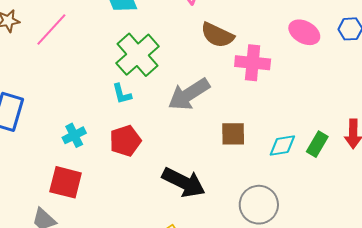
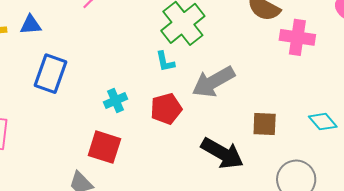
gray arrow: (189, 94) -> (213, 82), moved
brown square: (233, 134) -> (265, 124), moved
cyan diamond: (282, 145) -> (323, 122), turned 56

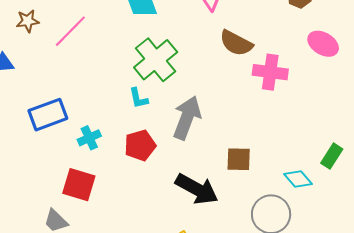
blue rectangle: (51, 74) -> (48, 115), moved, turned 51
gray arrow: (213, 82) -> (187, 118), turned 141
cyan diamond: (323, 122) -> (298, 179), moved

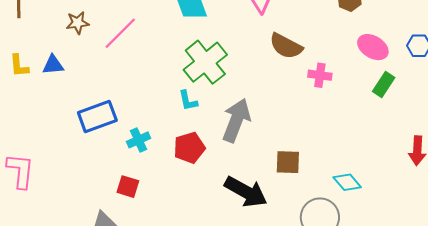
pink cross: (270, 72) -> (320, 75), size x0.7
green rectangle: (332, 156) -> (384, 84), moved
red square: (79, 185) -> (128, 187), size x0.7

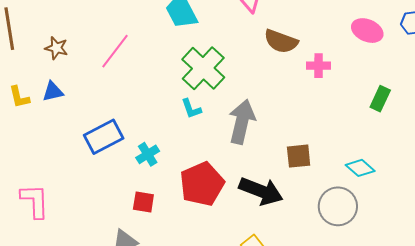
brown star: (78, 23) -> (56, 48), moved, turned 30
green rectangle: (384, 84) -> (380, 99), moved
red pentagon: (189, 148) -> (202, 184), moved, size x1.4

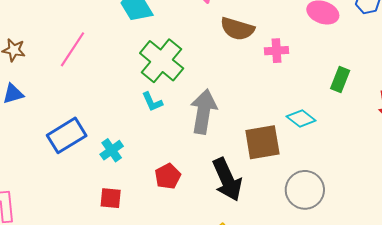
brown square: (299, 156) -> (262, 142), size x1.4
cyan diamond: (360, 168) -> (301, 119), moved
red pentagon: (202, 184) -> (168, 176), size x0.6
black arrow: (261, 191) -> (227, 180), turned 48

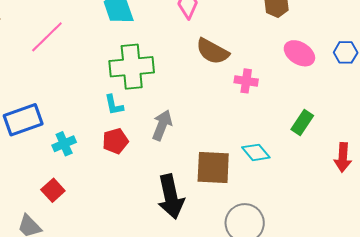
green cross: (162, 61) -> (132, 67), turned 33
gray arrow: (204, 112) -> (162, 125), size x0.7
red pentagon: (168, 176) -> (115, 141), moved
red square: (111, 198) -> (53, 190), turned 30

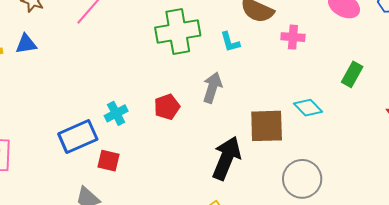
cyan L-shape: (114, 105) -> (230, 42), moved
blue rectangle: (23, 120) -> (78, 137), moved
red square: (53, 190) -> (109, 161), turned -30
black arrow: (171, 197) -> (226, 158), turned -141

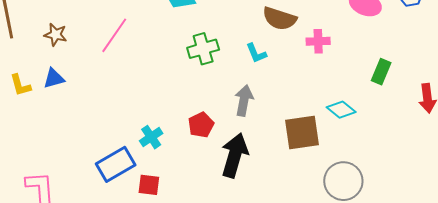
green cross: (178, 32) -> (203, 49), size x0.7
black arrow: (226, 158) -> (235, 155), moved

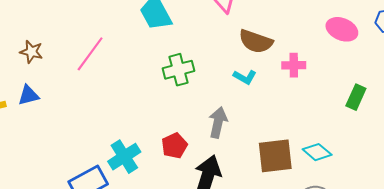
cyan L-shape: (256, 53) -> (245, 77), moved, turned -40
cyan diamond: (341, 110) -> (317, 152), moved
cyan cross: (151, 137) -> (124, 157), size x1.4

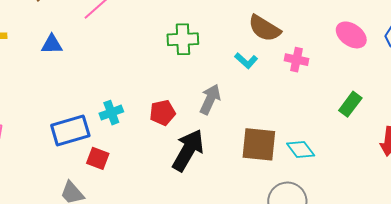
blue triangle: (28, 95) -> (52, 44), moved
cyan cross: (124, 157) -> (111, 113), size x0.7

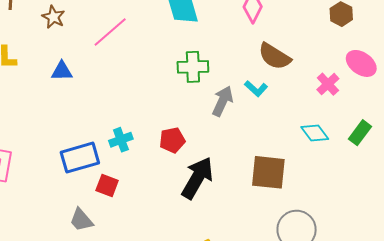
pink cross: (296, 60) -> (328, 84), moved, turned 35
gray arrow: (210, 99) -> (223, 101), moved
cyan diamond: (301, 149) -> (315, 133), moved

